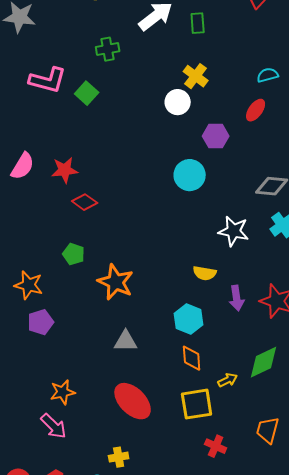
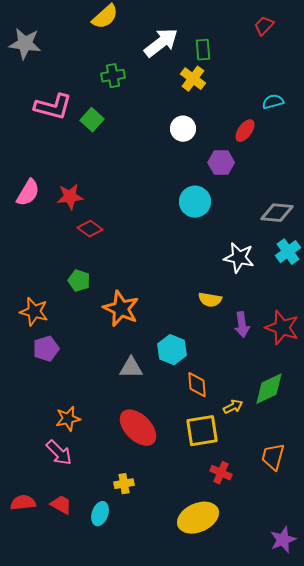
yellow cross: (196, 76) -> (193, 79), moved
red ellipse: (256, 110) -> (245, 131), moved
cyan hexagon: (189, 319) -> (172, 350), moved

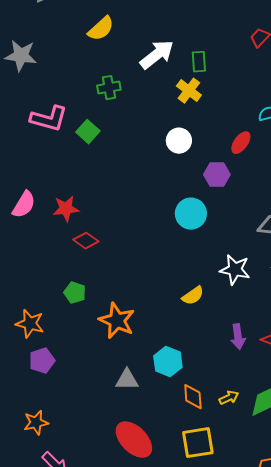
yellow semicircle: (210, 300) -> (193, 296), moved, turned -45
yellow arrow: (233, 407) -> (229, 398), moved
orange star: (68, 419) -> (36, 423), moved

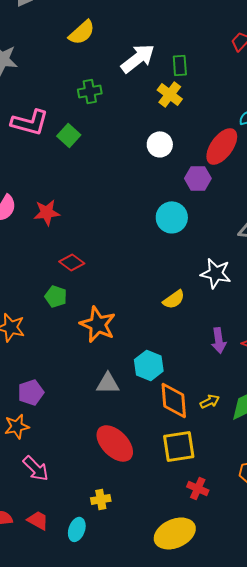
red ellipse: (241, 143) -> (222, 146), size x1.6
red diamond: (86, 241) -> (72, 262), moved
purple pentagon: (42, 361) -> (31, 392), moved
orange diamond: (193, 397) -> (174, 400), size x1.4

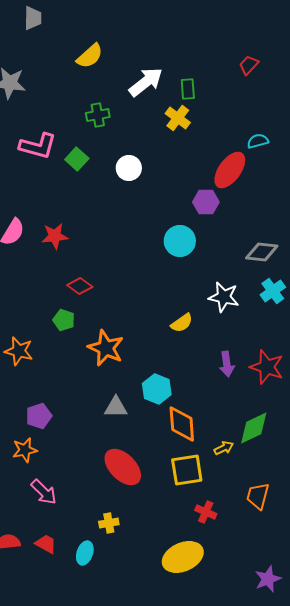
white circle: (160, 144) -> (129, 168), moved
yellow arrow: (210, 401) -> (224, 448), moved

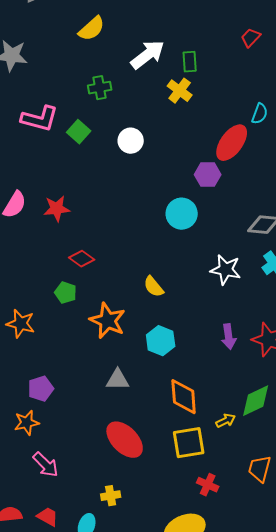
cyan semicircle: (258, 141) -> (260, 114), turned 125
yellow semicircle: (182, 323) -> (154, 287), moved, turned 85
cyan hexagon: (157, 389) -> (161, 341), moved

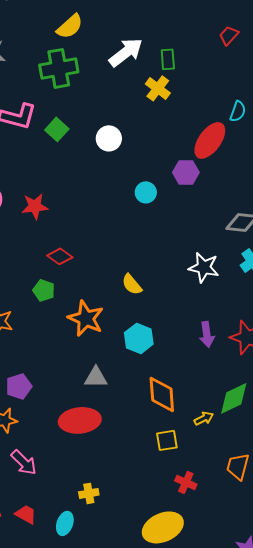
green cross: (100, 88) -> (59, 68), moved, size x1.6
cyan circle: (182, 214) -> (146, 192), moved, size x0.7
red ellipse: (125, 440) -> (80, 420), moved, turned -51
yellow square: (189, 443) -> (167, 440), size x0.7

